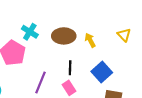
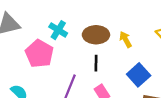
black line: (70, 68) -> (96, 63), moved

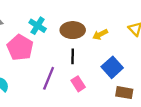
yellow arrow: (126, 39) -> (100, 34), turned -88

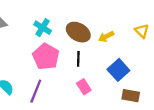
brown ellipse: (73, 30) -> (78, 32), turned 30
pink pentagon: (20, 48) -> (46, 57), moved
purple line: (49, 78) -> (36, 91), moved

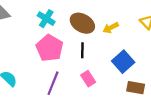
purple line: (36, 91) -> (53, 83), moved

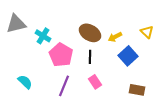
cyan cross: (46, 19) -> (43, 36), moved
blue square: (123, 62) -> (128, 56), moved

